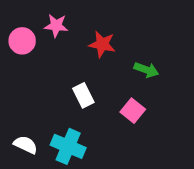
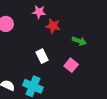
pink star: (56, 26) -> (39, 12), moved

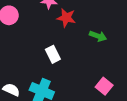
pink square: (71, 65) -> (104, 86), moved

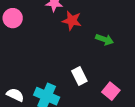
white rectangle: (53, 54) -> (79, 76), moved

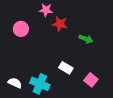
pink circle: (13, 18) -> (21, 29), moved
white rectangle: (79, 76) -> (66, 68), turned -32

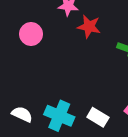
white rectangle: (66, 68) -> (98, 117), moved

